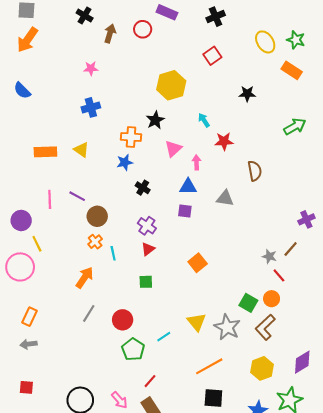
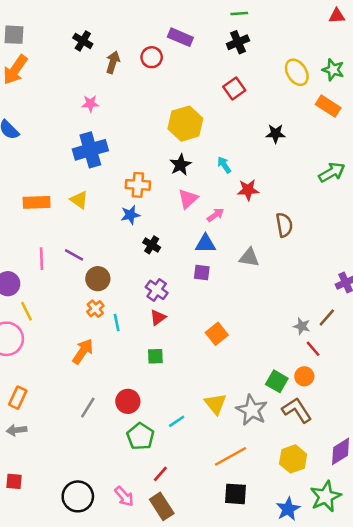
blue cross: (91, 107) -> (90, 150), size x1.5
black star: (155, 120) -> (180, 165), moved
pink arrow: (197, 162) -> (215, 215), turned 56
gray line: (89, 313) -> (88, 408), moved
brown L-shape: (265, 327) -> (297, 410), turned 100

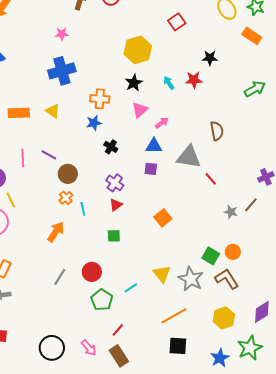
red star: (248, 190) -> (194, 80), moved
gray triangle: (249, 257) -> (189, 157), size x1.5
red line: (313, 349) -> (211, 179), moved

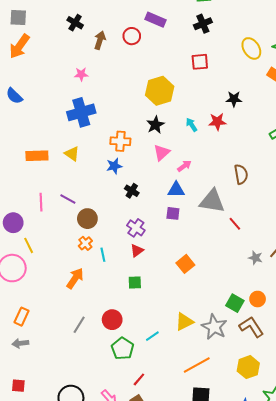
red square: (177, 22) -> (200, 62), turned 30
yellow triangle: (162, 274) -> (184, 322), turned 42

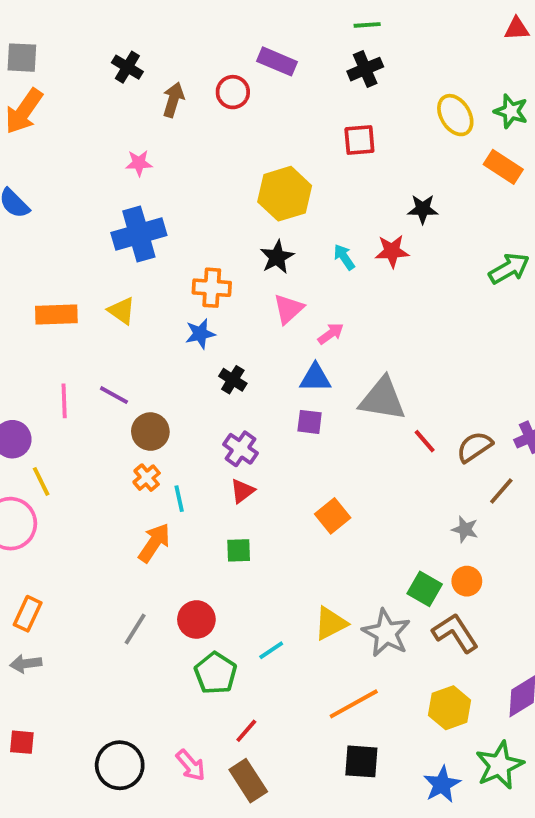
brown semicircle: (241, 174) -> (474, 447), moved, turned -114
gray star: (255, 258) -> (465, 529), moved
orange arrow: (75, 278) -> (154, 543), moved

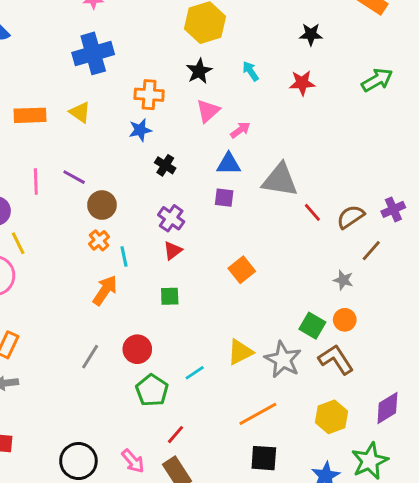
red star: (392, 251) -> (302, 83), moved

